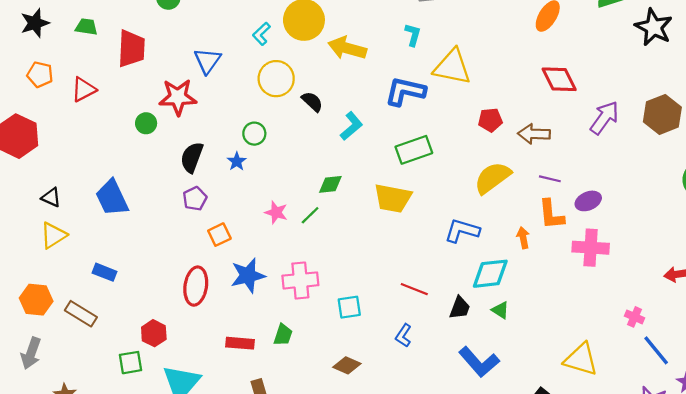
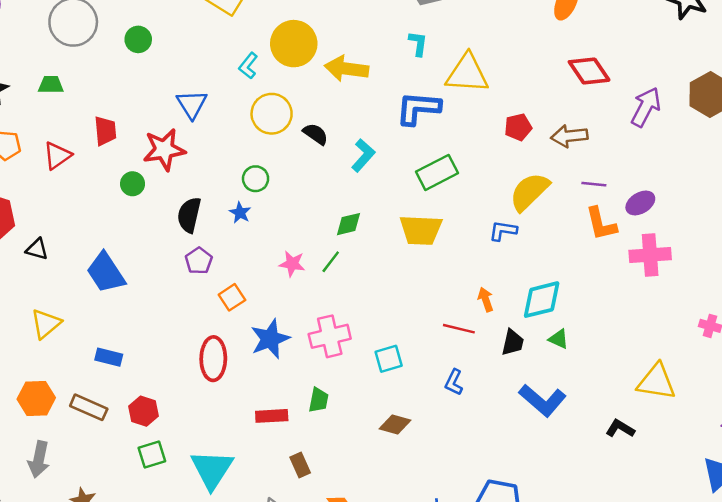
red trapezoid: (131, 49) -> (105, 131), moved, size x0.7
black triangle: (51, 197) -> (37, 249), moved
blue L-shape: (462, 231) -> (503, 231), moved, size x0.7
orange arrow: (523, 238) -> (486, 300), moved
red hexagon: (154, 333) -> (143, 411), moved

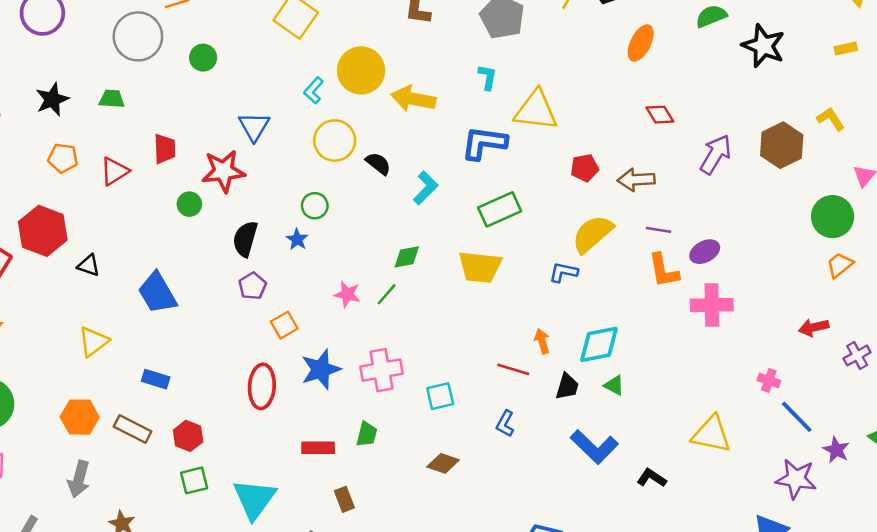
red diamond: (589, 71) -> (660, 115), size x0.7
black L-shape: (620, 429) -> (652, 478), moved

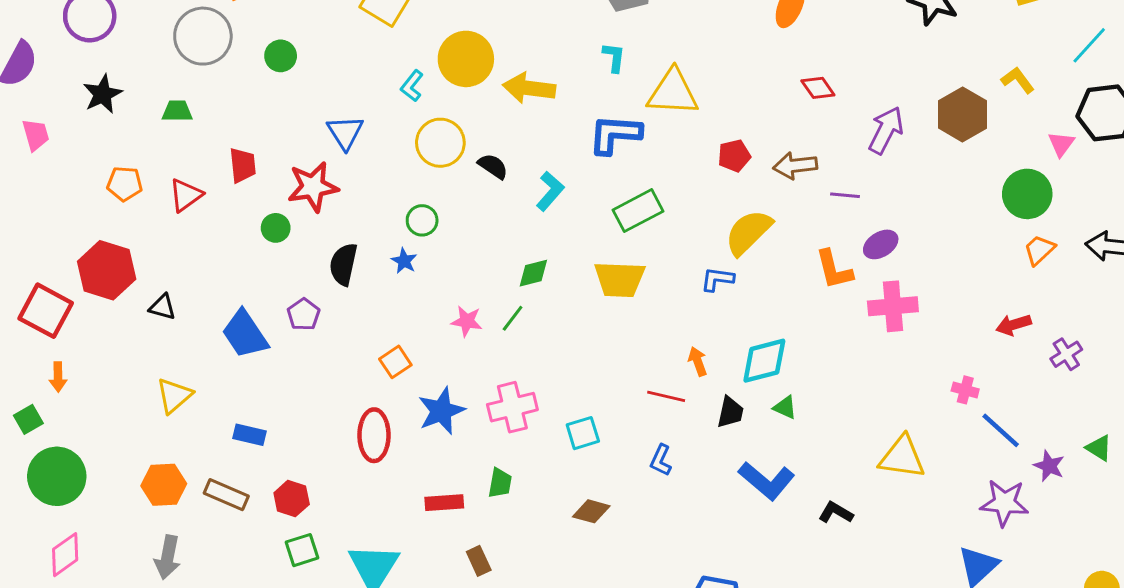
black star: (52, 99) -> (103, 94), moved
purple line: (659, 230) -> (845, 195), moved
purple pentagon: (253, 286) -> (304, 314), moved

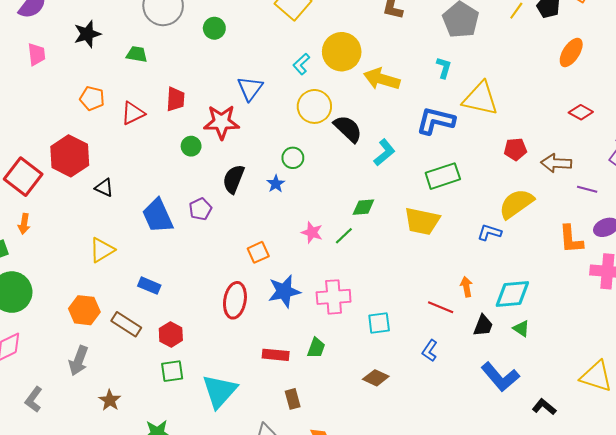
red diamond: (818, 88) -> (581, 112), turned -35
black semicircle: (493, 166) -> (348, 129), size x1.4

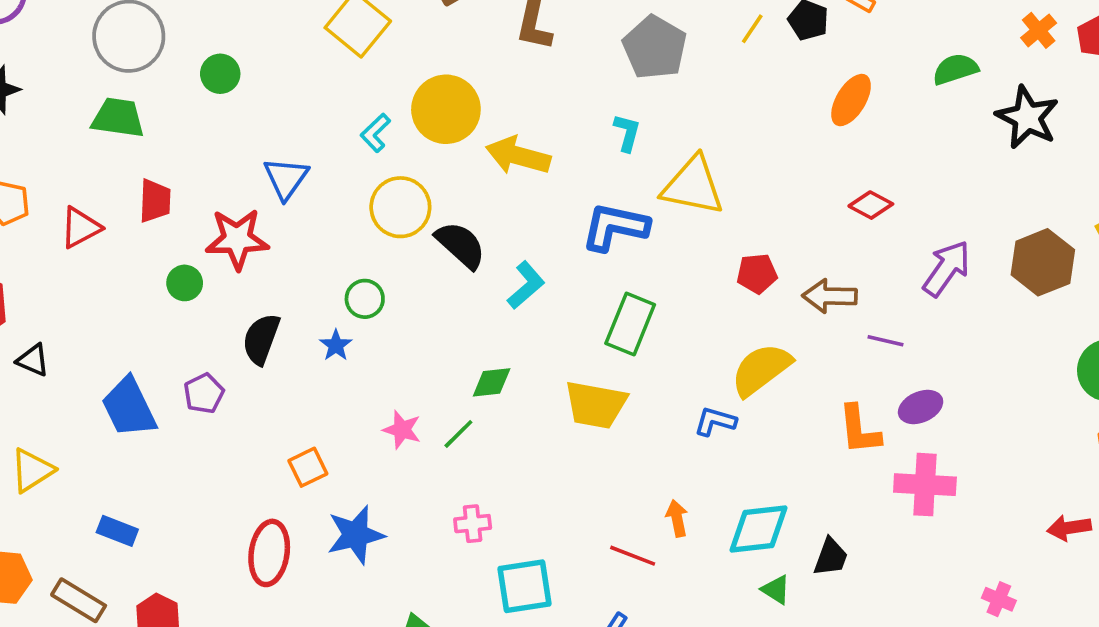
green trapezoid: (137, 54) -> (118, 118), moved, size x1.4
green rectangle: (443, 176) -> (630, 324), turned -48
pink cross: (334, 297) -> (473, 524), moved, size x0.6
cyan square: (379, 323) -> (525, 586), size x1.4
black trapezoid: (483, 326) -> (831, 557), moved

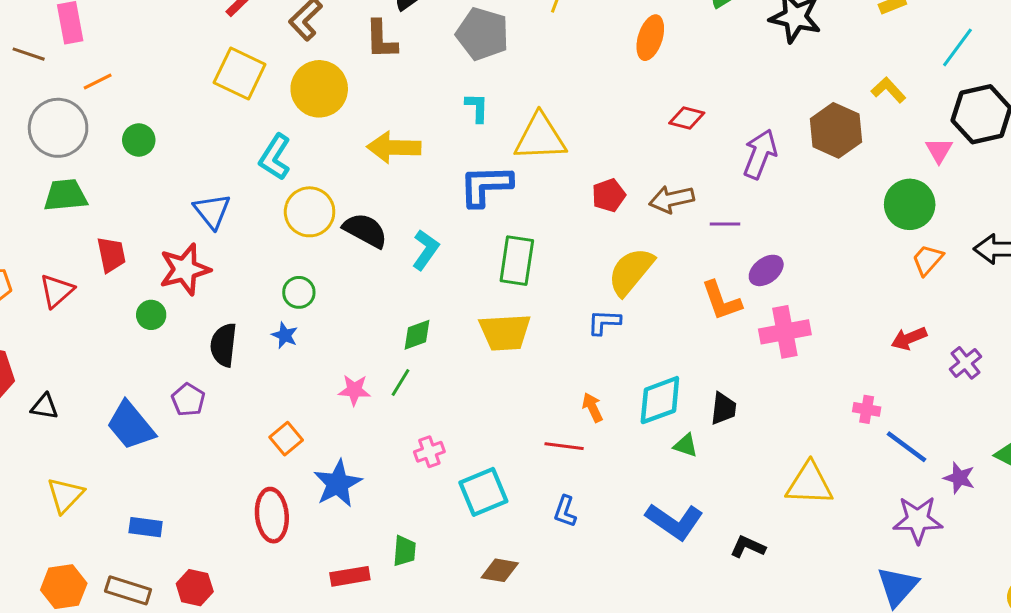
yellow circle: (446, 109) -> (319, 89), moved
cyan L-shape: (375, 133) -> (275, 157), size x1.4

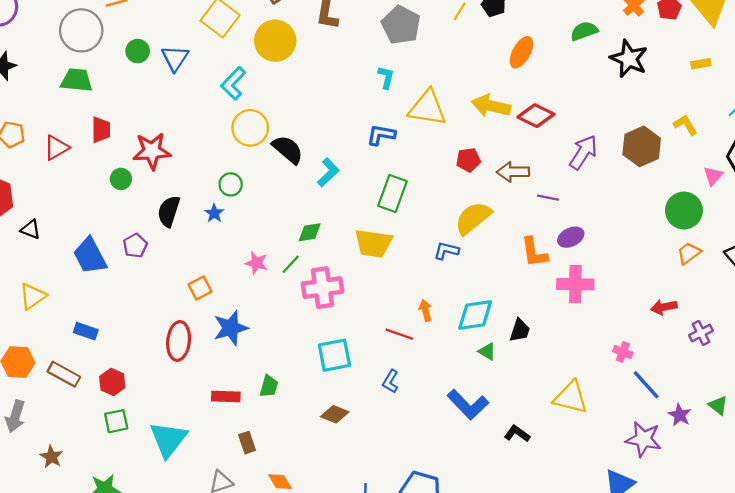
red diamond: (687, 118) -> (536, 116), size x1.4
yellow arrow: (394, 147) -> (491, 106), moved
blue L-shape: (486, 186) -> (381, 135), size x0.7
blue triangle: (212, 211) -> (175, 58), moved
pink cross: (429, 452) -> (322, 288), moved, size x1.8

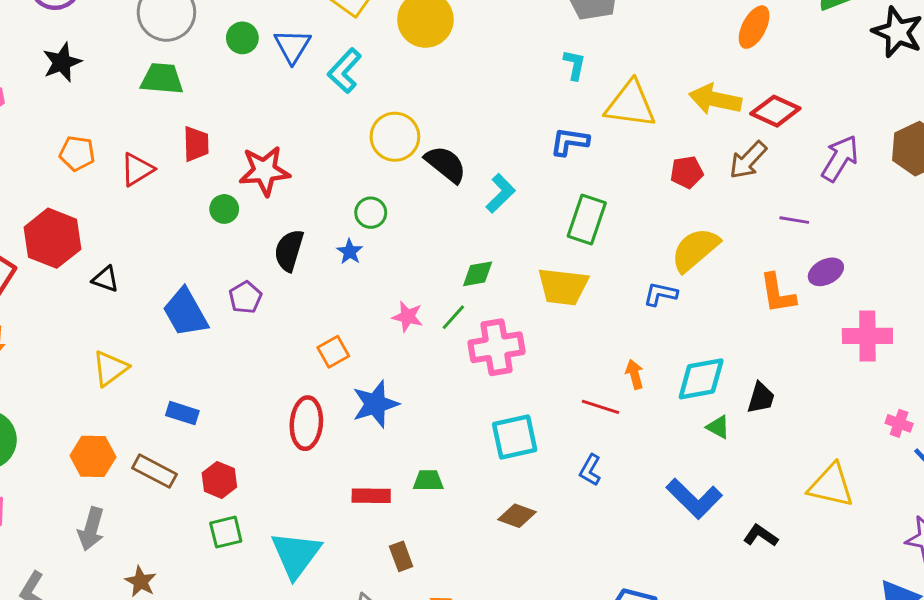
cyan L-shape: (233, 83) -> (345, 71), moved
brown arrow: (513, 172) -> (748, 160), moved, turned -44
pink cross: (575, 284) -> (867, 336), moved
green trapezoid: (269, 386) -> (428, 481), turned -105

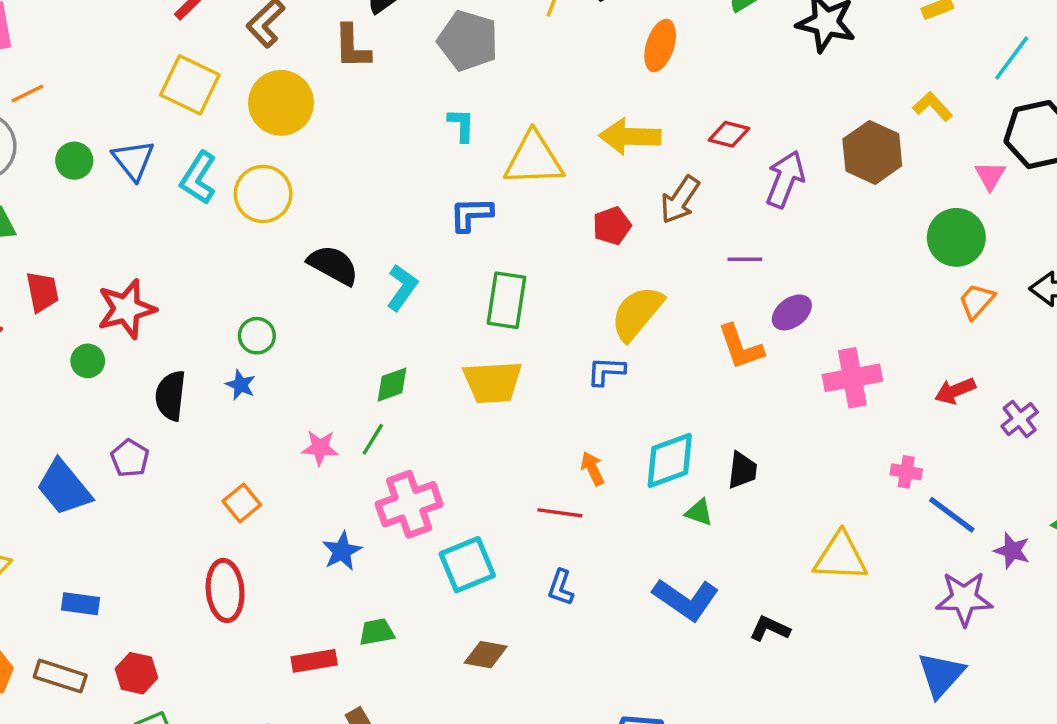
red diamond: (775, 111) -> (729, 134), moved, size x0.7
yellow circle: (395, 137) -> (263, 194), moved
pink cross: (496, 347) -> (409, 504), moved
blue star: (375, 404) -> (342, 551), moved, size x0.7

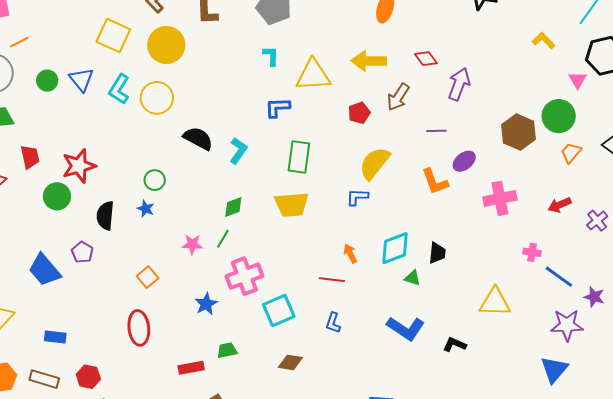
red diamond: (729, 134) -> (426, 59), turned 40
brown hexagon: (872, 152) -> (519, 132), moved
green circle: (88, 361) -> (57, 196), size x1.4

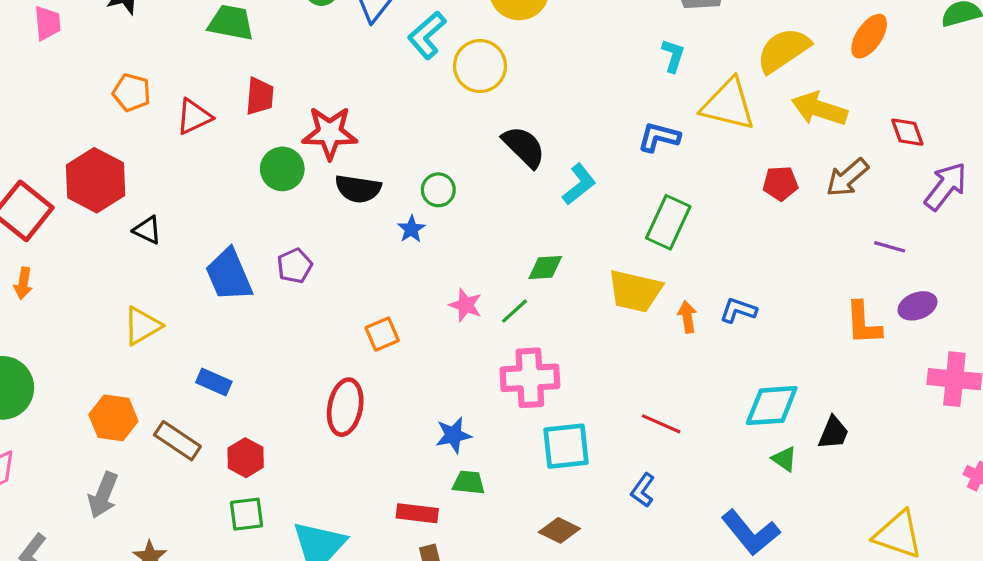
yellow semicircle: (375, 163) -> (783, 50), moved
black semicircle: (105, 216) -> (358, 189), moved, turned -104
orange arrow: (350, 254) -> (687, 317), moved
blue star: (206, 304) -> (453, 435), moved
red rectangle: (191, 368) -> (417, 513), moved

